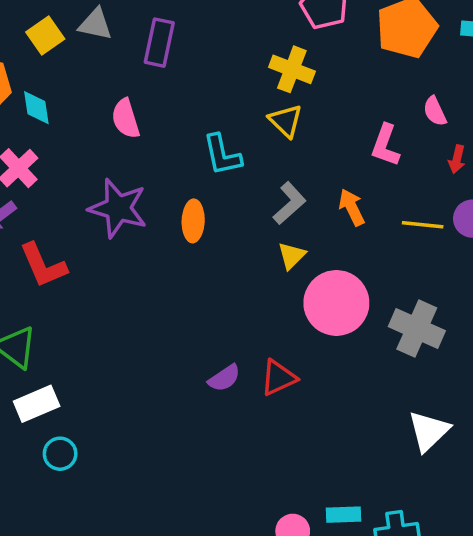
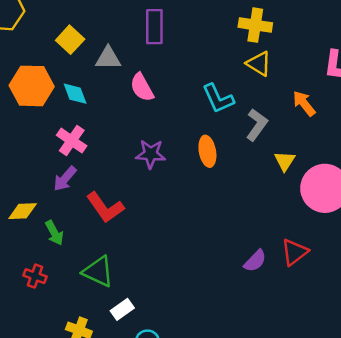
gray triangle: (95, 24) -> (108, 58), moved
gray L-shape: (289, 203) -> (257, 125), moved
orange arrow: (352, 207) -> (304, 103), moved
purple star: (118, 208) -> (151, 154), size x0.7
white rectangle: (37, 404) -> (122, 309), size x0.7

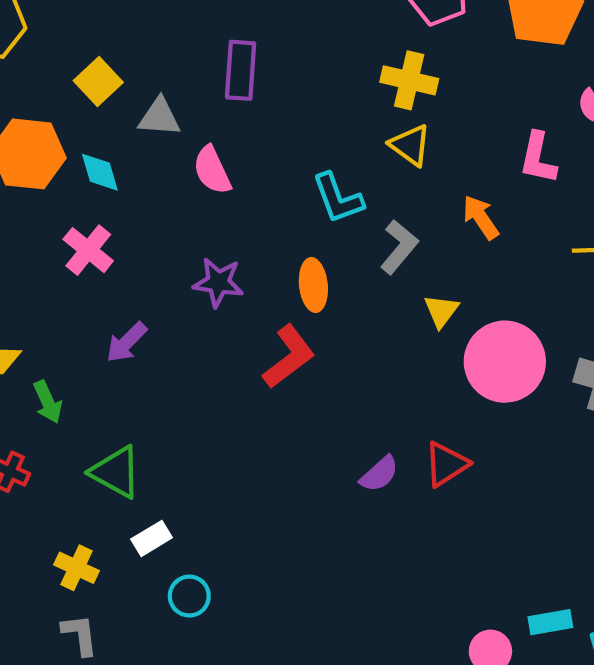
purple arrow: (65, 179) -> (127, 342), moved
red L-shape: (105, 207) -> (289, 357), moved, turned -96

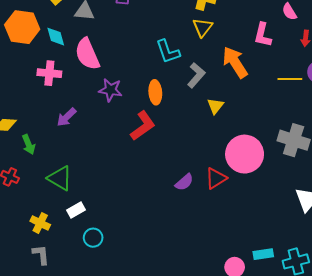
yellow triangle: (410, 145) -> (203, 27), turned 30
pink semicircle: (212, 170) -> (87, 54), moved, size x1.4
orange arrow: (481, 217) -> (235, 62), size x1.5
pink cross: (88, 250) -> (49, 73), turned -35
pink circle: (505, 362) -> (245, 154), moved

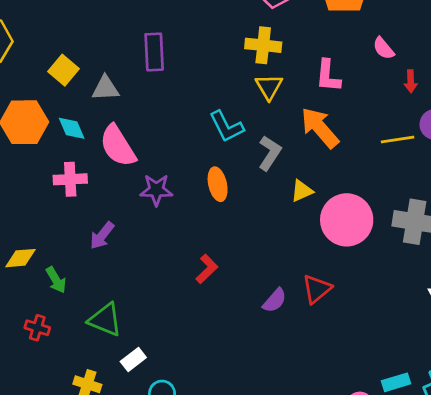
pink L-shape: (263, 35) -> (328, 76), moved
yellow triangle: (215, 106) -> (302, 191), turned 36
red L-shape: (143, 126) -> (207, 269), moved, size x0.7
pink circle: (245, 154) -> (347, 220), moved

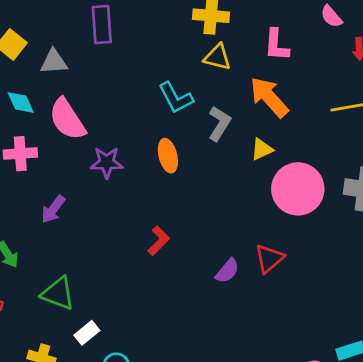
yellow triangle: (269, 87) -> (217, 57), turned -44
yellow triangle: (302, 191) -> (262, 149), moved

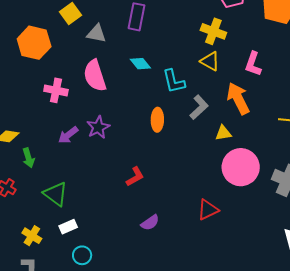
cyan diamond: (21, 102) -> (140, 64), moved, turned -30
purple star: (107, 163) -> (98, 127), moved, turned 30
purple semicircle: (227, 271) -> (150, 223), moved

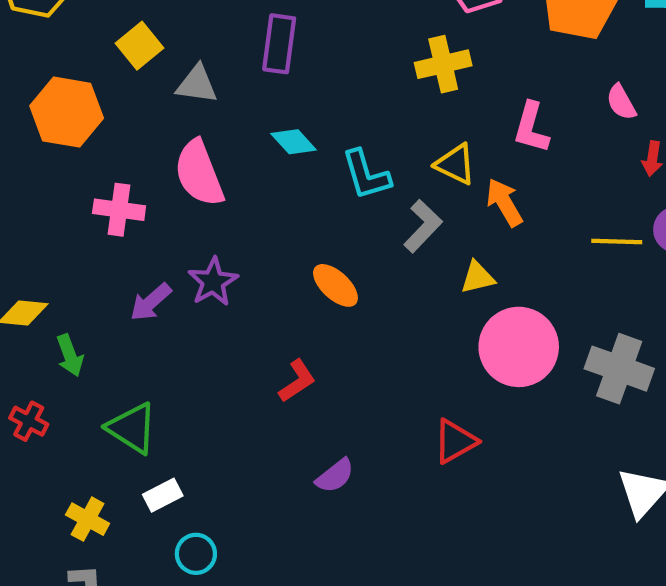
yellow cross: (213, 31) -> (443, 64), turned -30
yellow triangle: (210, 61) -> (455, 164), moved
orange arrow: (238, 98) -> (504, 202), size x0.7
orange ellipse: (157, 120) -> (335, 285), moved, turned -45

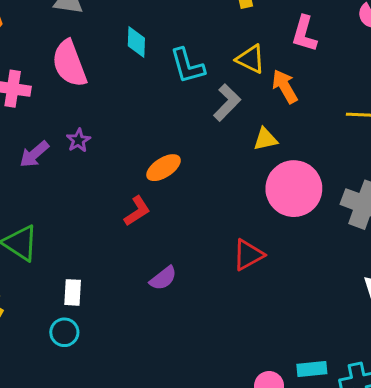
cyan diamond: (294, 142) -> (136, 42), turned 44
purple star: (213, 282) -> (78, 140), size x0.7
orange ellipse: (335, 285) -> (164, 168), moved, turned -76
white rectangle: (163, 495) -> (73, 292), moved, turned -60

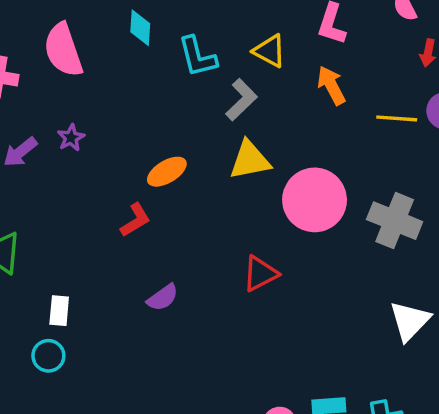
orange arrow: (285, 86) -> (331, 85), moved
yellow triangle: (265, 139) -> (250, 160), moved, size x1.5

